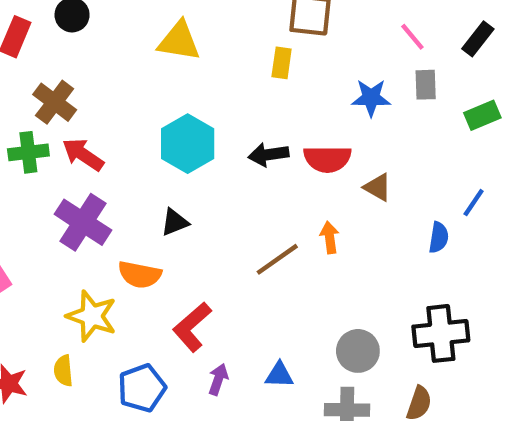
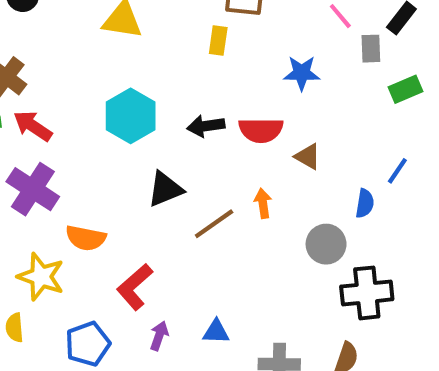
gray rectangle: (426, 85) -> (371, 49), moved
black triangle: (175, 222) -> (165, 189), moved, size x1.4
gray circle: (358, 351) -> (326, 244), moved

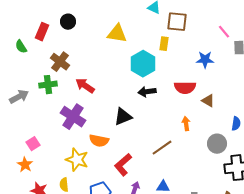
cyan hexagon: (131, 116) -> (143, 64), moved
red arrow: (33, 126) -> (85, 86), moved
black arrow: (206, 126) -> (147, 92), moved
black triangle: (165, 189) -> (123, 117), moved
brown line: (214, 224) -> (162, 148), moved

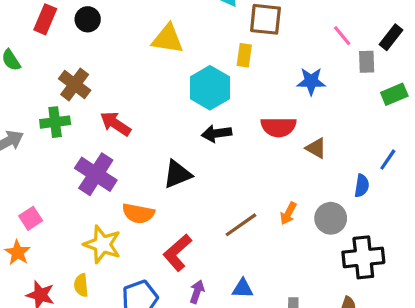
red rectangle: (42, 32) -> (45, 19), moved
orange arrow: (186, 124) -> (288, 213), moved, turned -144

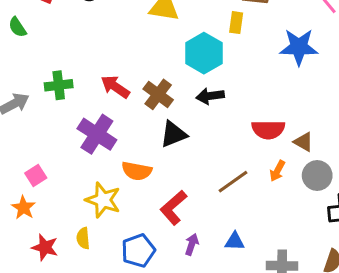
blue star: (311, 81) -> (299, 47), size x1.4
brown cross: (75, 85) -> (158, 94), moved
red semicircle: (278, 127) -> (268, 130), moved
brown triangle: (316, 148) -> (303, 142), moved

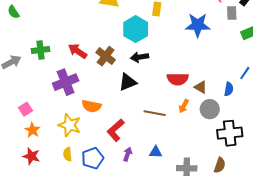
purple cross: (97, 134) -> (66, 82), turned 35
black triangle: (173, 134) -> (128, 82), moved
brown line: (233, 182) -> (155, 113), turned 45
orange star: (23, 208) -> (32, 130), moved
yellow semicircle: (83, 238) -> (68, 154), moved

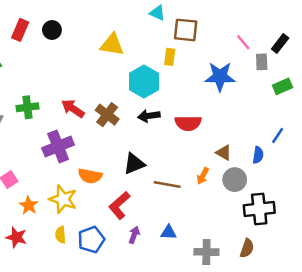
red semicircle: (178, 79) -> (188, 123), moved
black triangle: (128, 82) -> (134, 164), moved
orange star: (32, 130) -> (29, 205), moved

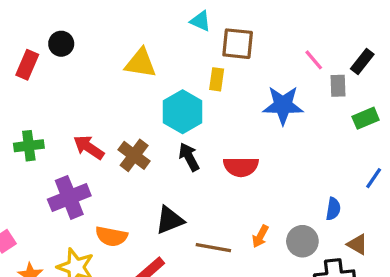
red rectangle: (20, 30) -> (27, 65), moved
black arrow: (149, 116) -> (189, 157), turned 70
blue line: (278, 135) -> (374, 178), moved
brown triangle: (224, 153) -> (357, 244), moved

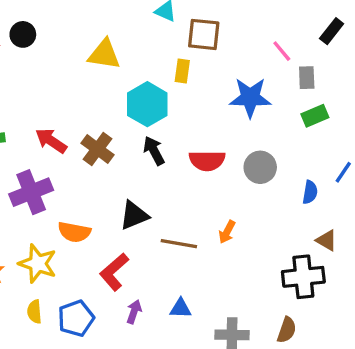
black rectangle: (362, 62) -> (332, 31), moved
green rectangle: (366, 118) -> (315, 116), moved
blue semicircle: (333, 209) -> (310, 192), moved
gray circle: (302, 241) -> (260, 167), moved

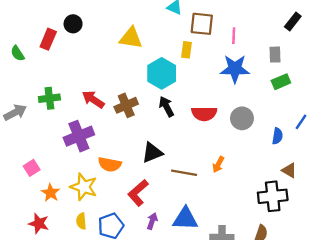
pink line: (282, 51) -> (234, 36), moved, turned 42
brown cross: (98, 149) -> (126, 105), turned 30
blue triangle: (181, 308) -> (185, 219), size x1.6

